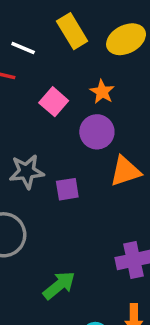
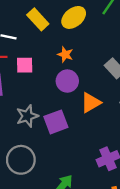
pink square: (54, 102) -> (25, 65), moved, turned -30
purple square: (67, 189) -> (56, 122), size x1.5

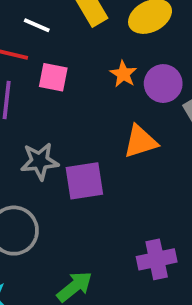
purple circle: (67, 81) -> (163, 84), moved
orange triangle: (91, 103) -> (140, 141), moved

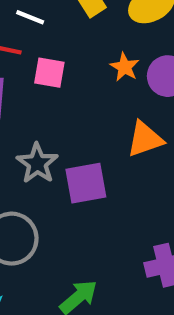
gray star: (40, 161) -> (37, 163), turned -30

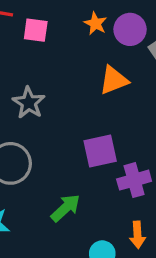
purple square: (86, 183) -> (100, 151), moved

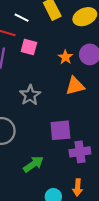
orange star: (95, 23) -> (65, 57), moved
gray star: (29, 103) -> (30, 95), moved

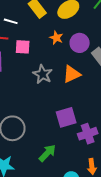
orange star: (65, 57) -> (56, 38), moved
gray star: (30, 95) -> (43, 74), moved

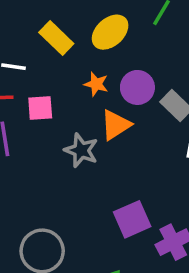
orange triangle: (72, 74) -> (116, 125), moved

